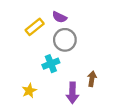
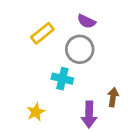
purple semicircle: (59, 17) -> (86, 21), moved
cyan cross: (51, 64) -> (62, 79), turned 35

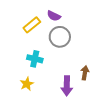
purple semicircle: (86, 21) -> (54, 16), moved
cyan cross: (62, 79) -> (35, 59), moved

